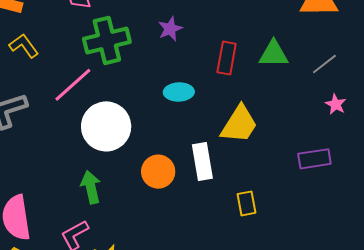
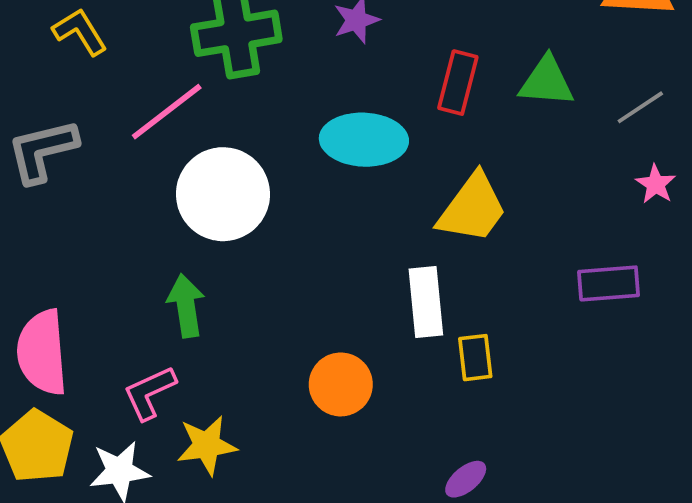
cyan ellipse: (179, 92) -> (364, 140), size x1.5
white rectangle: (202, 161) -> (426, 302), moved
orange circle: (158, 172) -> (341, 384), moved

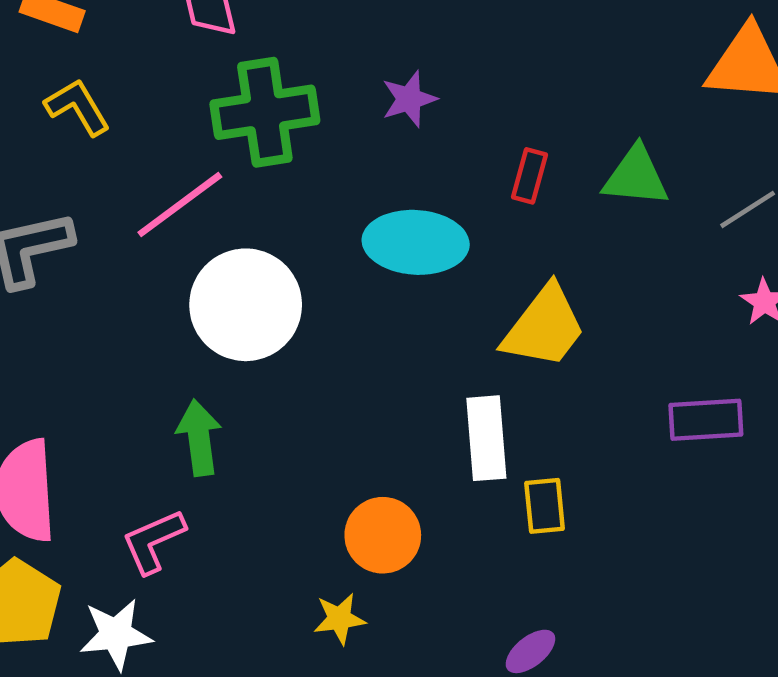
red rectangle: (458, 83) -> (529, 176), size x0.7
yellow star: (207, 445) -> (339, 619), moved, size x0.7

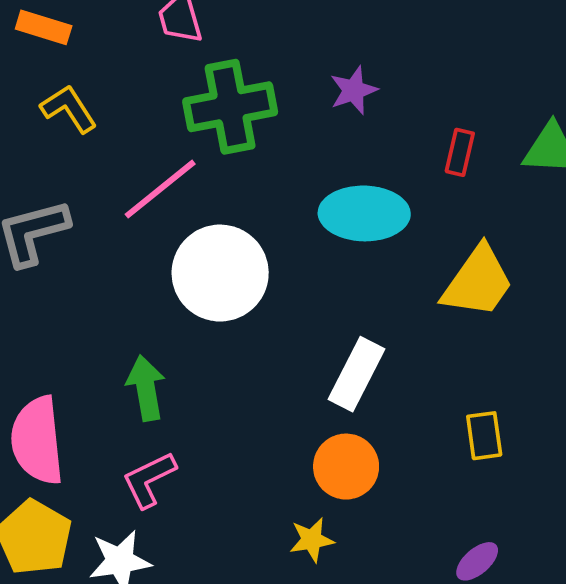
green arrow: (199, 438) -> (146, 388), moved
white rectangle: (486, 438) -> (357, 374), moved, turned 34

